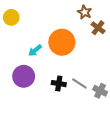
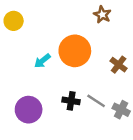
brown cross: (98, 28) -> (119, 65), moved
purple circle: (24, 76) -> (29, 110), moved

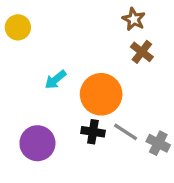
orange circle: (75, 51) -> (101, 94), moved
brown cross: (119, 65) -> (142, 52), moved

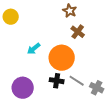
brown star: (134, 19) -> (70, 11), moved
brown cross: (142, 52) -> (78, 32), moved

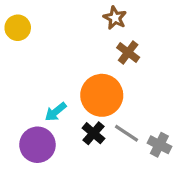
cyan arrow: (34, 49) -> (56, 112), moved
black cross: (57, 81) -> (93, 133), turned 32

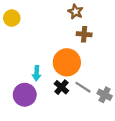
brown cross: (128, 52) -> (84, 34), turned -32
cyan arrow: (56, 112) -> (37, 73), turned -48

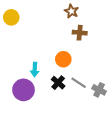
orange circle: (67, 62) -> (63, 59), size x0.6

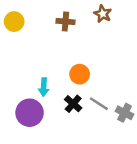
brown star: (71, 11) -> (103, 14), moved
brown cross: (80, 33) -> (65, 22), moved

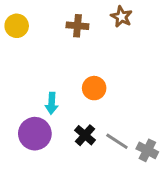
black cross: (73, 104) -> (85, 135), moved
gray line: (99, 104) -> (117, 141), moved
gray cross: (125, 113) -> (147, 150), moved

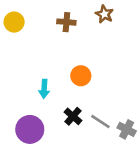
purple circle: (35, 134) -> (30, 129), moved

